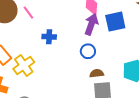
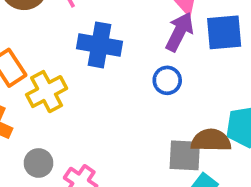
blue cross: (49, 37) -> (100, 45), size x1.6
brown semicircle: (97, 73) -> (211, 140), moved, size x1.5

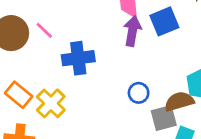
blue circle: (167, 80) -> (139, 93), moved

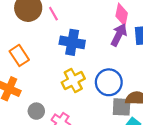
blue circle: (139, 93) -> (109, 82), size x1.6
yellow cross: (51, 103) -> (73, 80), moved

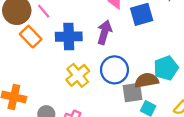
purple arrow: (119, 35) -> (104, 32), moved
orange rectangle: (19, 55) -> (31, 37), moved

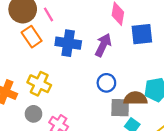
blue circle: (114, 70) -> (106, 83), size x0.7
yellow cross: (78, 75) -> (39, 84), moved, turned -35

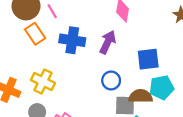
blue square: (142, 34) -> (148, 59), moved

